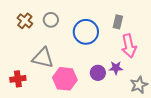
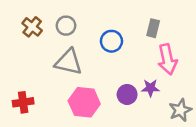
blue circle: (86, 32) -> (111, 41), size x0.7
gray triangle: (43, 58) -> (69, 62), moved

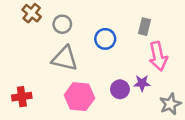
brown cross: (32, 27) -> (32, 13), moved

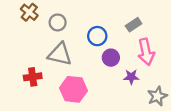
gray rectangle: (145, 27) -> (134, 25), turned 42
purple circle: (120, 89) -> (111, 58), moved
red cross: (22, 97) -> (33, 77), moved

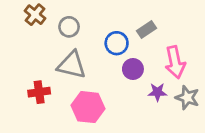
gray rectangle: (134, 25) -> (147, 30), moved
gray star: (157, 96) -> (187, 98), moved, turned -30

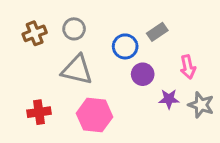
brown cross: (35, 15) -> (35, 33), moved, turned 30
pink arrow: (175, 62) -> (188, 67), size x0.7
red cross: (39, 92) -> (39, 112), moved

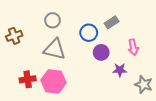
brown cross: (35, 33) -> (14, 36), moved
gray star: (201, 105) -> (144, 85), moved
pink hexagon: (94, 115) -> (54, 81), moved

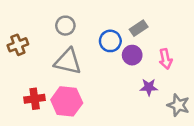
purple circle: (101, 52) -> (132, 55), moved

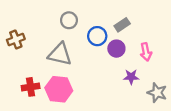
gray circle: (65, 26) -> (69, 20), moved

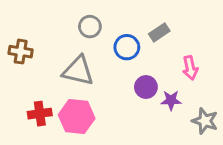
brown cross: (16, 39) -> (21, 52), turned 30
purple circle: (116, 49) -> (146, 87), moved

